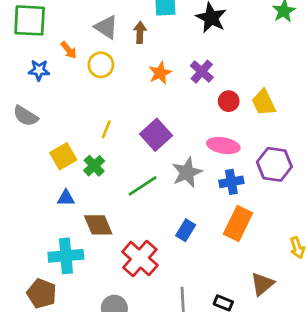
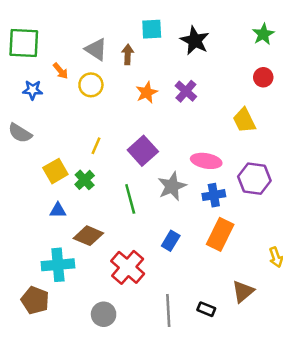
red circle: (229, 101) -> (263, 77), moved
green line: (143, 186) -> (130, 199), turned -72
brown diamond: (98, 225) -> (88, 236), turned -44

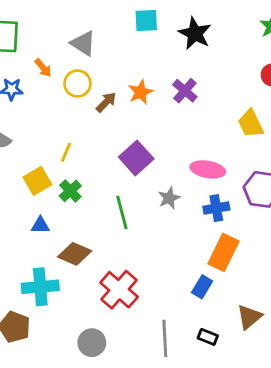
brown arrow: (128, 54) -> (106, 102), moved, turned 42
yellow line: (96, 146) -> (66, 152), moved
gray star: (172, 186) -> (169, 198), size x0.7
blue rectangle: (171, 241) -> (202, 287), moved

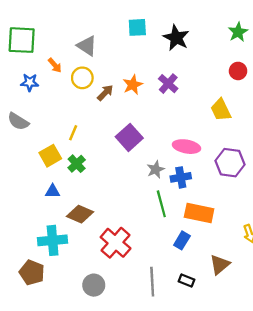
blue cross: (216, 208) -> (181, 177), moved
green line: (122, 212) -> (161, 204), moved
orange rectangle: (224, 252) -> (199, 213), turned 76

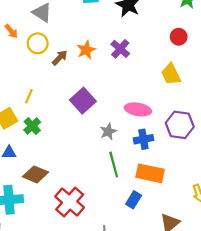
red circle: (238, 71) -> (179, 37), moved
blue cross: (181, 177) -> (143, 139), moved

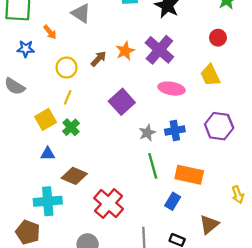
yellow circle: (38, 43) -> (67, 68), moved
purple cross: (120, 49) -> (159, 50), size x1.5
pink ellipse: (138, 109) -> (172, 89), moved
blue cross: (143, 139) -> (175, 131), moved

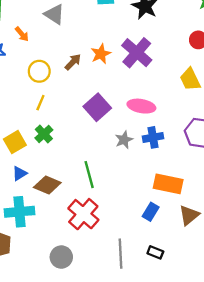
pink ellipse: (172, 89) -> (141, 106), moved
yellow square: (46, 119) -> (15, 142), moved
blue triangle: (48, 154) -> (19, 173), moved, turned -32
green line: (153, 166) -> (89, 175), moved
brown triangle: (209, 224) -> (189, 215), moved

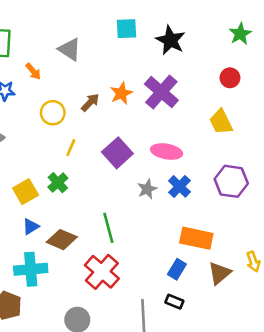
yellow line: (40, 103) -> (71, 148), moved
blue cross: (153, 137) -> (180, 186), turned -36
black rectangle: (155, 252) -> (174, 302), moved

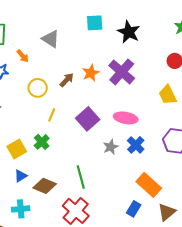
orange rectangle: (196, 238) -> (149, 185), turned 30
cyan cross: (31, 269) -> (21, 209), size x0.7

